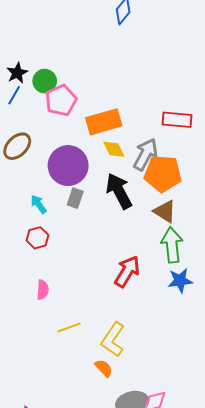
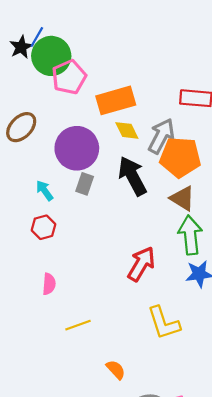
green circle: (45, 81) -> (51, 56), size x1.5
blue line: (14, 95) -> (37, 37), moved
yellow L-shape: (113, 340) -> (164, 323), moved, turned -52

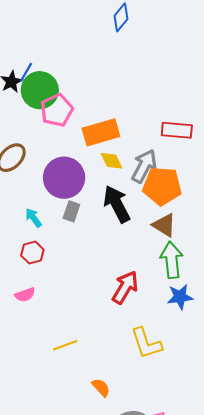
pink semicircle: (49, 284) -> (25, 295), moved, turned 66

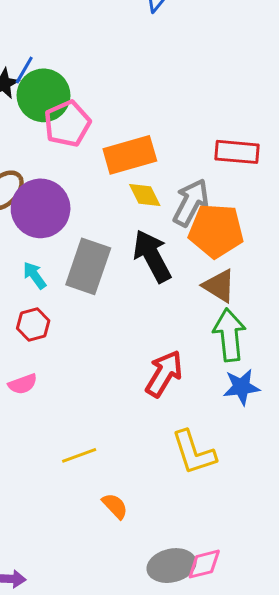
purple circle: (64, 178) -> (41, 208), moved
gray rectangle: (71, 211) -> (88, 266), size x1.8
orange semicircle: (101, 387) -> (115, 506), moved

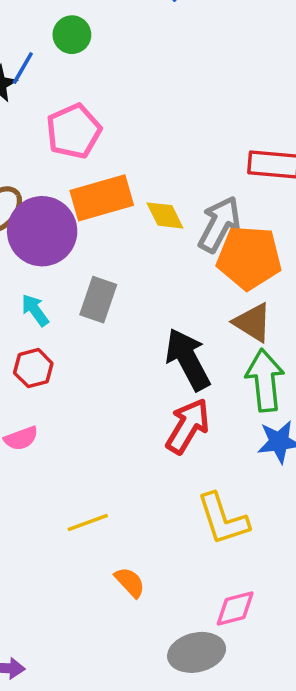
green circle: (44, 95) -> (72, 35), moved, size x0.6
orange rectangle: (130, 155) -> (102, 198), moved
black arrow: (152, 256) -> (188, 359), moved
gray rectangle: (88, 266) -> (98, 300), size x0.7
pink diamond: (204, 564) -> (235, 609), moved

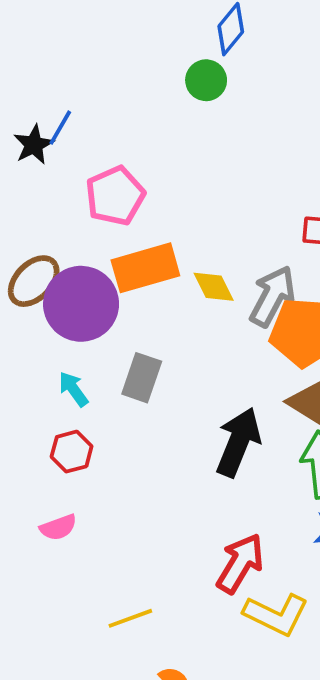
green circle: (72, 35) -> (206, 80), moved
black arrow: (188, 359) -> (238, 442), turned 50
red arrow: (188, 426) -> (240, 563), moved
yellow L-shape: (223, 519) -> (276, 615), turned -46

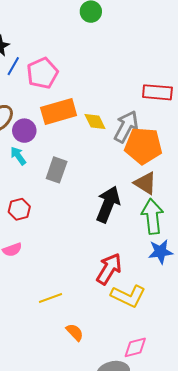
blue line: (60, 128) -> (13, 66), moved
purple circle: (81, 304) -> (24, 131), size x0.6
cyan arrow: (73, 389) -> (18, 156), moved

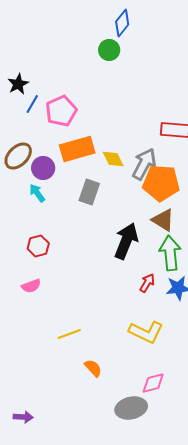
gray rectangle: (57, 170) -> (89, 192), moved
red arrow: (109, 269) -> (147, 283), moved, size x0.6

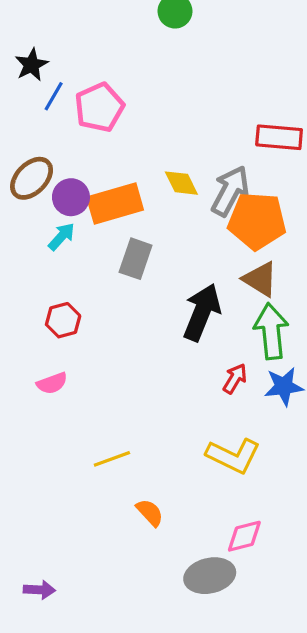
orange rectangle: (77, 149) -> (115, 204), moved
gray rectangle: (89, 192) -> (136, 259), moved
cyan arrow: (37, 193) -> (61, 237), turned 78

